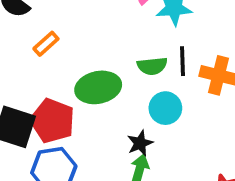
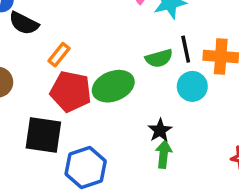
cyan circle: (165, 108) -> (192, 86), moved
red pentagon: (52, 121) -> (71, 91), moved

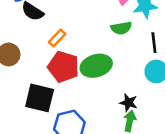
green semicircle: (159, 58) -> (121, 28), moved
black star: (160, 130) -> (129, 103), turned -30

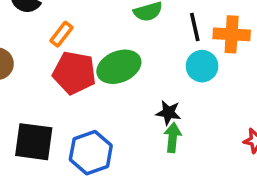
black square: (40, 98) -> (34, 142), moved

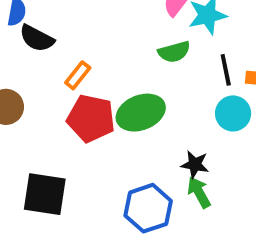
green arrow: (173, 138) -> (199, 192), turned -36
blue hexagon: (91, 153) -> (148, 208), moved

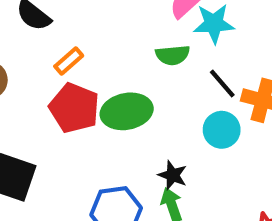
black line: (226, 70) -> (222, 83), turned -40

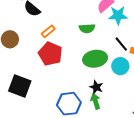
green semicircle: (173, 55) -> (87, 28), moved
green ellipse: (127, 111) -> (95, 59), moved

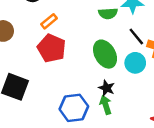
green semicircle: (87, 28) -> (108, 13), moved
green ellipse: (95, 59) -> (105, 54), turned 70

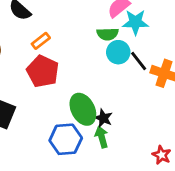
green ellipse: (105, 54) -> (83, 109), moved
cyan circle: (135, 63) -> (118, 52), moved

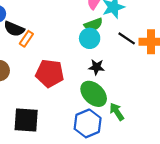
orange rectangle: (41, 41) -> (26, 39), moved
cyan circle: (118, 52) -> (90, 38), moved
black star: (103, 118) -> (97, 67), moved

